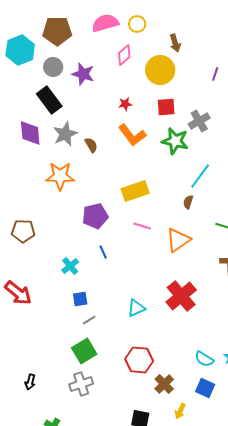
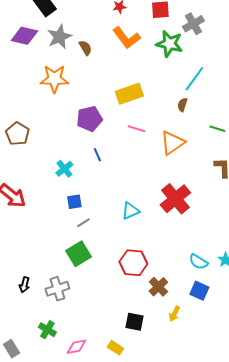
purple diamond: (30, 133) -> (24, 36), turned -72
brown pentagon: (23, 231) -> (17, 134), turned 30
gray cross: (81, 384) -> (57, 289), moved

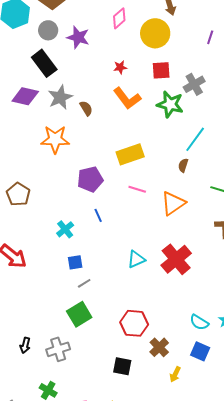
cyan triangle: (130, 211) -> (136, 259), moved
black square: (134, 322) -> (122, 366), moved

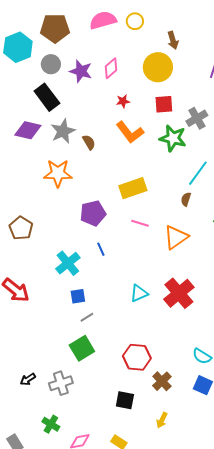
pink diamond: (119, 18) -> (111, 68), moved
cyan cross: (65, 229) -> (68, 263), size x1.4
black arrow: (25, 345) -> (28, 379), turned 42
yellow arrow: (175, 374) -> (162, 420), moved

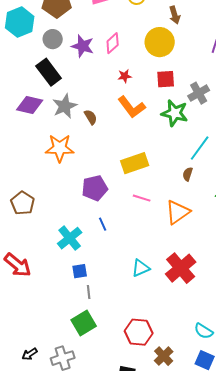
gray line: (87, 317) -> (89, 292), turned -64

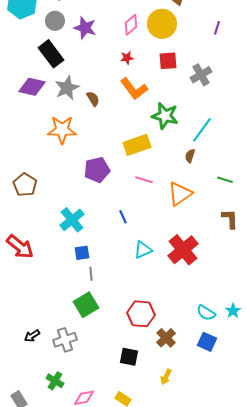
pink diamond: (113, 43) -> (131, 25), moved
green star: (175, 113) -> (165, 116), moved
blue line: (103, 224) -> (123, 217), moved

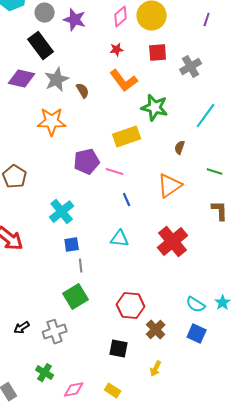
cyan line: (202, 130) -> (206, 116), moved
pink line: (144, 180) -> (115, 172), moved
blue line: (123, 217) -> (127, 200), moved
cyan triangle: (143, 250) -> (120, 239), moved, turned 30

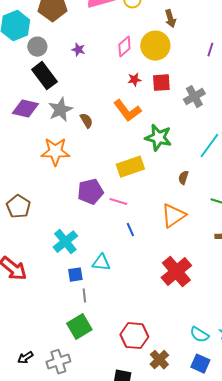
gray circle: (45, 13) -> (37, 47), moved
purple star: (75, 20) -> (78, 50), size x0.6
red star: (117, 50) -> (134, 80), moved
cyan triangle: (120, 239) -> (101, 263), moved

